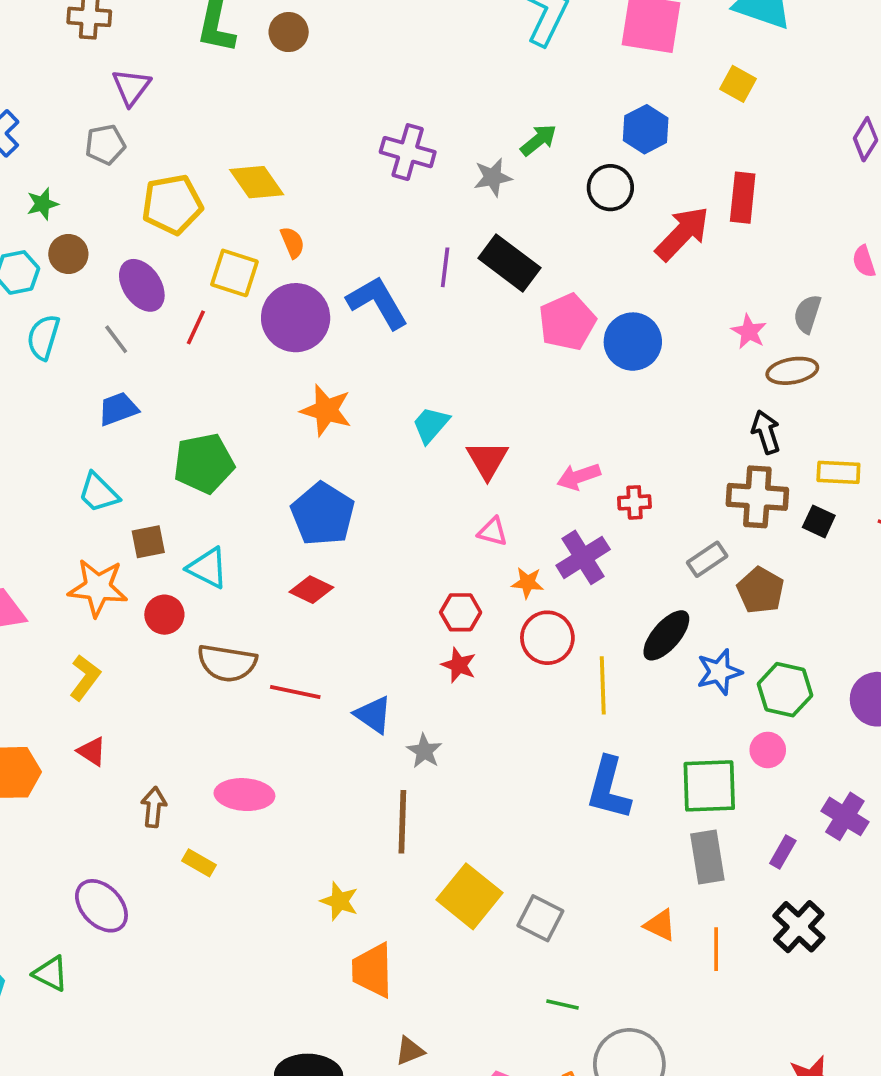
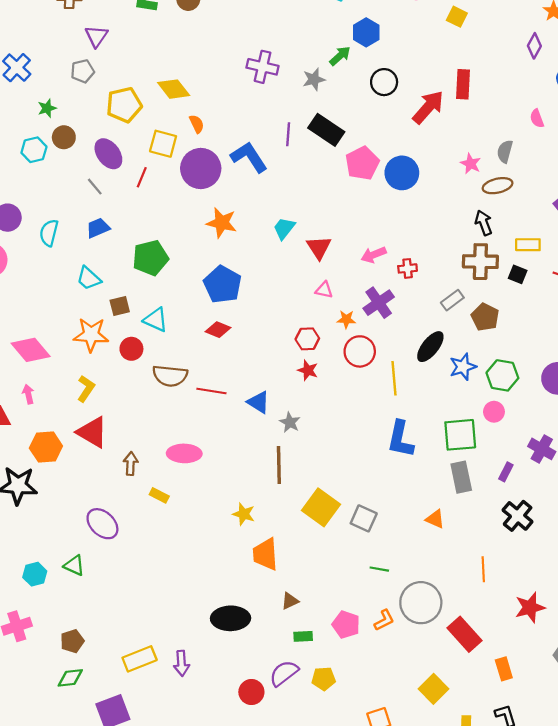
blue hexagon: (646, 129) -> (366, 32), moved
cyan semicircle: (43, 337) -> (49, 233), moved
red triangle: (92, 751) -> (92, 432), size x1.8
orange line: (716, 949) -> (483, 569), moved

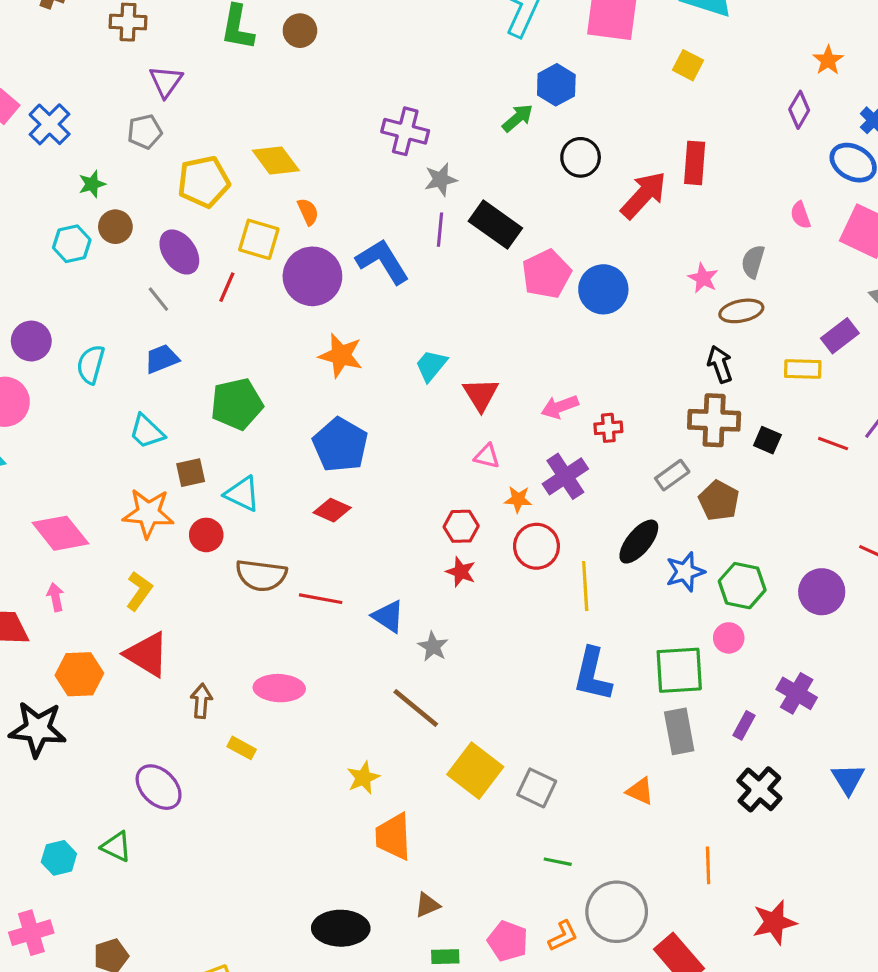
gray star: (314, 79) -> (441, 180), moved
yellow rectangle: (528, 245) -> (803, 369), moved
brown line: (279, 465) -> (416, 708), turned -51
yellow star: (244, 514) -> (363, 778), turned 30

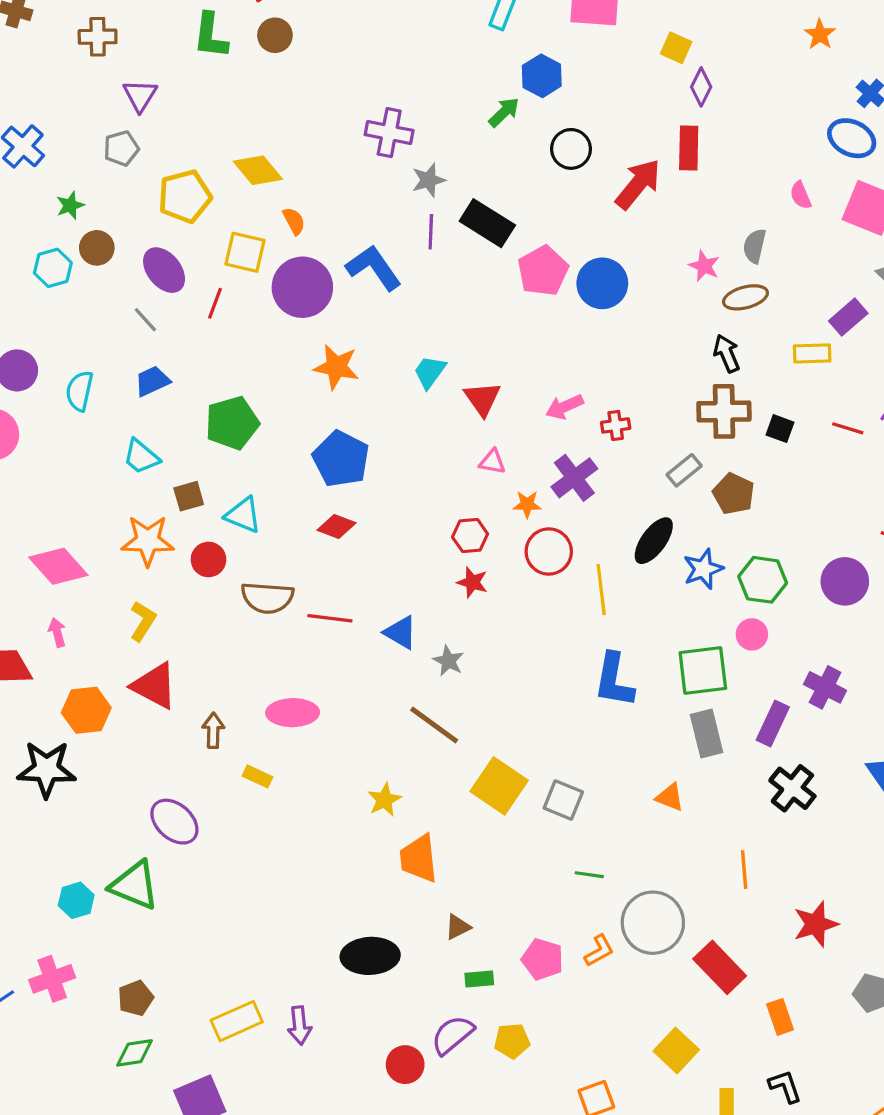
purple diamond: (799, 110) -> (701, 87), moved
purple rectangle: (744, 725) -> (773, 723), size x1.5
green triangle: (116, 847) -> (135, 885), size x1.6

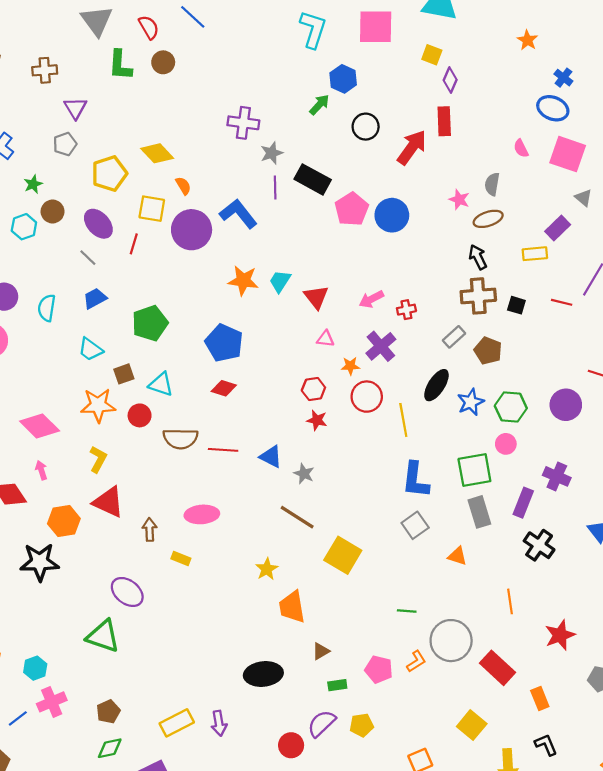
orange star: (336, 367) -> (243, 281), moved
gray square: (563, 800) -> (415, 525), moved, turned 36
cyan hexagon: (76, 900) -> (35, 668), moved

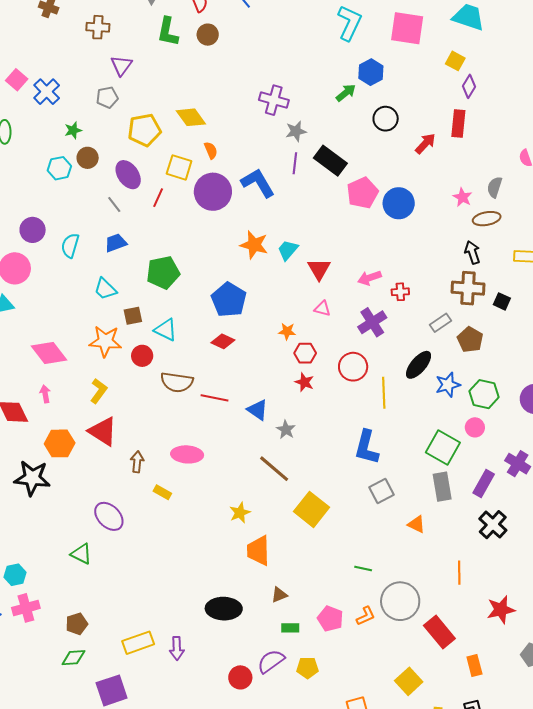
red arrow: (412, 147) -> (425, 144), size x0.7
orange star: (350, 366) -> (287, 331), moved
green square: (474, 470) -> (443, 447), turned 32
blue L-shape: (415, 480) -> (367, 447), moved
green triangle: (103, 636) -> (81, 554), size x0.7

